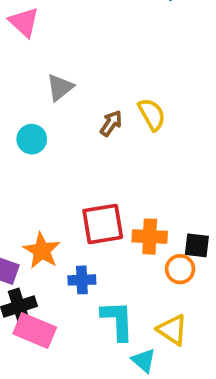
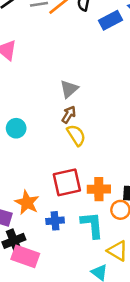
gray triangle: (60, 87) -> (69, 89), moved
yellow semicircle: (152, 114) -> (76, 135), moved
cyan L-shape: (117, 320) -> (92, 225), moved

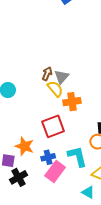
gray triangle: (69, 89) -> (62, 77), moved
orange cross: (99, 189) -> (72, 102), moved
pink rectangle: (25, 256) -> (55, 171), moved, turned -65

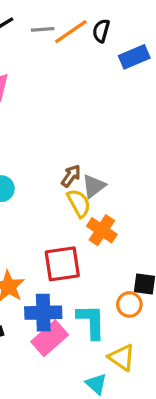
orange cross: (72, 102) -> (102, 230), turned 30
blue cross: (48, 157) -> (43, 313), size x1.5

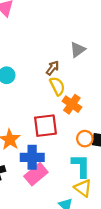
gray triangle: (94, 186) -> (78, 50), moved
orange circle: (129, 304) -> (85, 139), moved
cyan L-shape: (91, 322) -> (81, 166), moved

